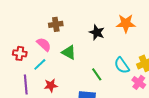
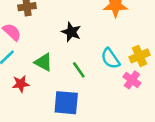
black star: (97, 32) -> (71, 32), moved
green triangle: (69, 52) -> (43, 62), moved

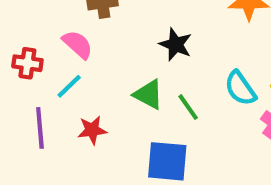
green triangle: (43, 62) -> (148, 95), moved

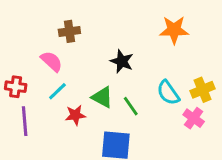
red cross: (27, 63) -> (16, 87), moved
cyan line: (69, 86) -> (57, 91), moved
red star: (92, 130) -> (75, 115), moved

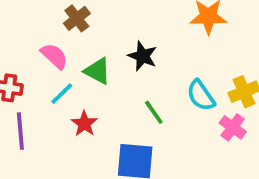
brown cross: (69, 31) -> (77, 18), turned -30
green triangle: (102, 97) -> (97, 71), moved
red star: (75, 115) -> (84, 124), turned -30

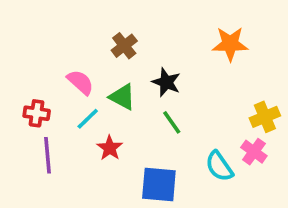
brown cross: (77, 18) -> (124, 46), moved
cyan semicircle: (201, 95) -> (219, 166), moved
green line: (154, 112) -> (172, 122), moved

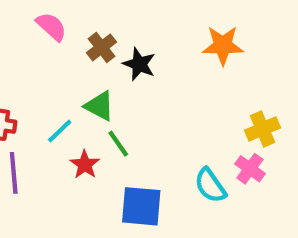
pink semicircle: (80, 82) -> (51, 27), moved
black star: (166, 82) -> (139, 64), moved
green line: (172, 122) -> (118, 144), moved

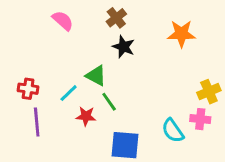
brown cross: (102, 47) -> (116, 18), moved
red star: (85, 165) -> (86, 116), turned -30
pink cross: (250, 169) -> (200, 119), turned -30

